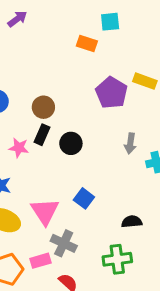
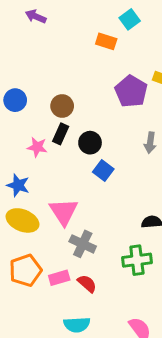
purple arrow: (17, 19) -> (36, 16), turned -120
cyan square: (110, 22) -> (130, 19), turned -30
blue square: (84, 198) -> (103, 171), moved
pink rectangle: (41, 261) -> (59, 278), moved

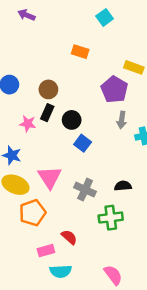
orange rectangle: (106, 41) -> (80, 52), moved
purple pentagon: (131, 91) -> (114, 89), moved
gray cross: (83, 244) -> (85, 190), moved
orange pentagon: (25, 270) -> (33, 213), moved
pink rectangle: (59, 278) -> (46, 251), moved

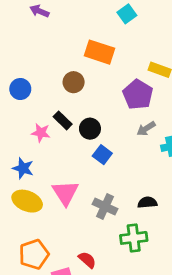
orange rectangle: (80, 52) -> (100, 52), size x1.5
brown circle: (48, 89) -> (74, 82), moved
black rectangle: (47, 113) -> (63, 120), turned -70
gray arrow: (122, 120) -> (146, 129), turned 49
orange pentagon: (33, 213) -> (34, 254), moved

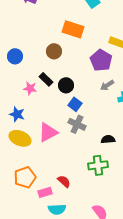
pink triangle: (65, 193) -> (48, 132), turned 35
gray cross: (105, 207) -> (77, 124), moved

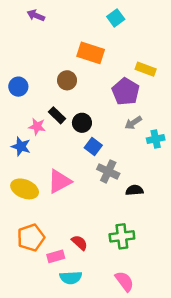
blue star: (17, 114) -> (21, 146), moved
gray cross: (77, 124) -> (108, 171), moved
green cross: (98, 165) -> (122, 236), moved

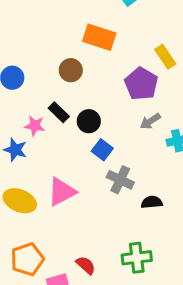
yellow rectangle: (146, 69) -> (165, 57), turned 36

